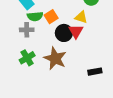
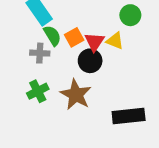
green semicircle: (35, 16) -> (52, 36), turned -119
red triangle: (76, 31) -> (94, 42), moved
black rectangle: (95, 72) -> (129, 116), size x1.6

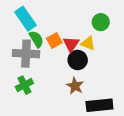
gray cross: (40, 53) -> (26, 54), size x1.6
black circle: (90, 61) -> (78, 60), moved
brown star: (76, 95) -> (75, 86), moved, size x0.7

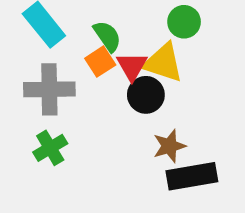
green semicircle: (36, 39) -> (107, 36), moved
yellow triangle: (88, 43) -> (163, 63), size x1.5
brown star: (75, 86) -> (169, 146), moved, turned 30

